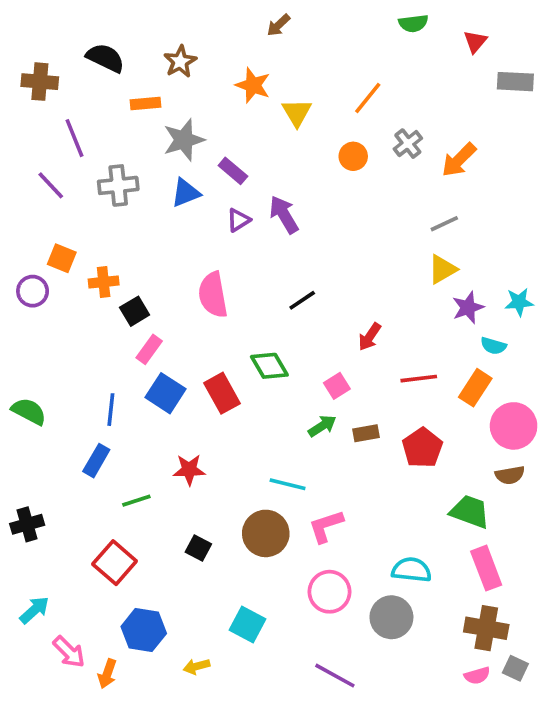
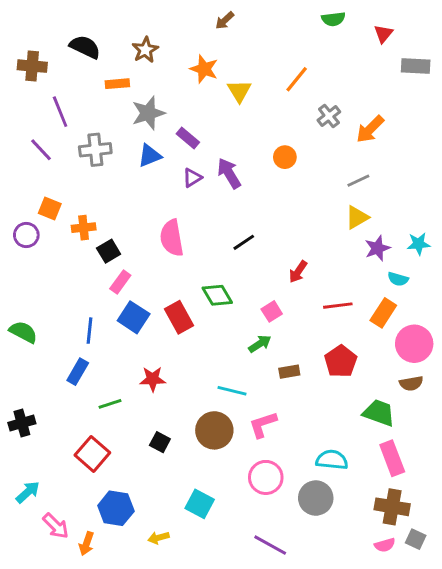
orange circle: (353, 156) -> (285, 157), moved
brown rectangle: (366, 433) -> (289, 372), moved

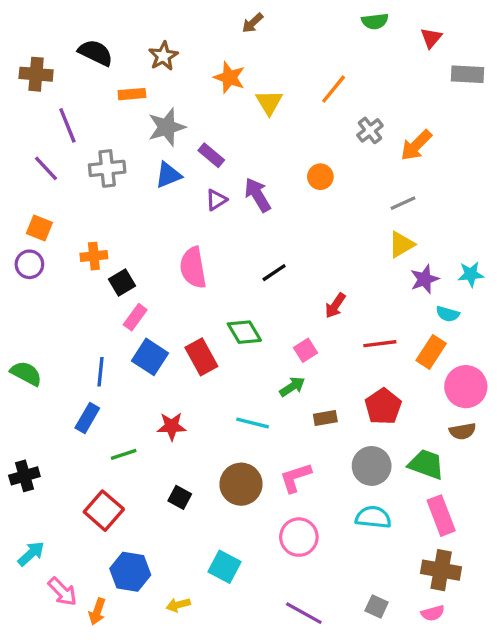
orange square: (50, 209) -> (39, 228), moved
cyan line: (232, 391) -> (253, 423), moved
gray circle: (316, 498) -> (372, 466), moved
gray square: (416, 539) -> (377, 606), moved

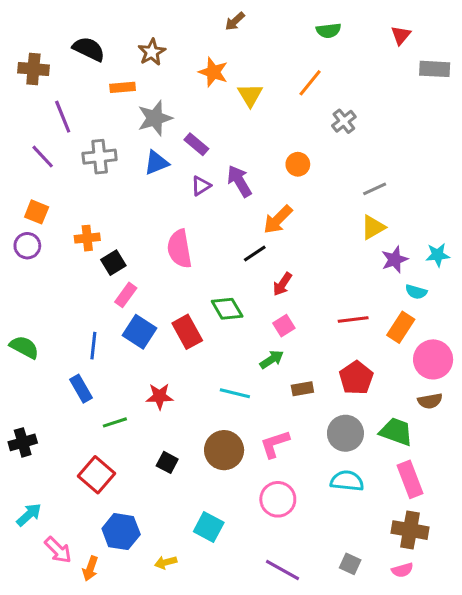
green semicircle: (375, 21) -> (329, 31), moved
orange arrow: (416, 145) -> (278, 220), moved
red arrow: (335, 306) -> (282, 284), moved
blue rectangle: (87, 418) -> (81, 389), turned -60

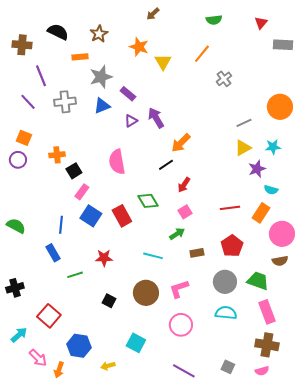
orange circle: (298, 164) -> (280, 107), moved, size x1.6
cyan star: (438, 255) -> (273, 147), moved
red square: (96, 475) -> (49, 316), moved

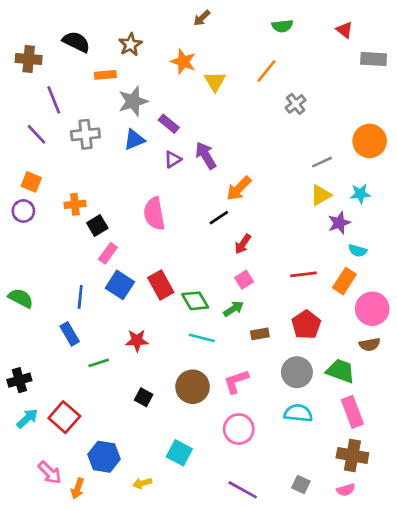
red triangle: (261, 23) -> (344, 30), turned -32
green diamond: (148, 201) -> (195, 301), moved
cyan arrow: (19, 335) -> (27, 418), moved

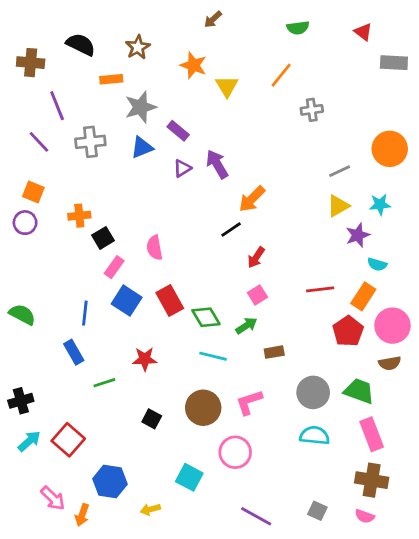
gray cross: (296, 104) -> (312, 110), turned 30
pink semicircle: (154, 214) -> (154, 248), moved, size x0.7
red pentagon: (306, 325) -> (348, 331), moved
pink circle: (239, 429) -> (235, 452), moved
pink semicircle: (346, 490) -> (365, 516), turned 36

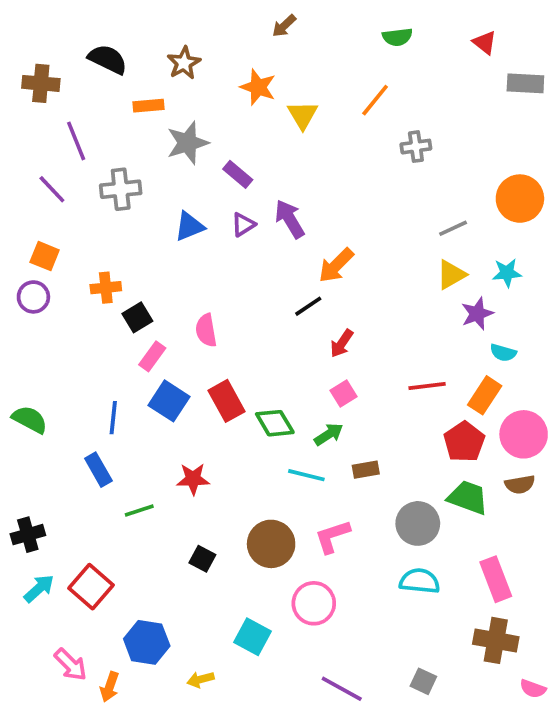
blue triangle: (142, 147) -> (189, 226), moved
cyan line: (213, 356) -> (306, 475), moved
green trapezoid: (359, 391) -> (468, 497), moved
pink semicircle: (365, 516) -> (533, 689), moved

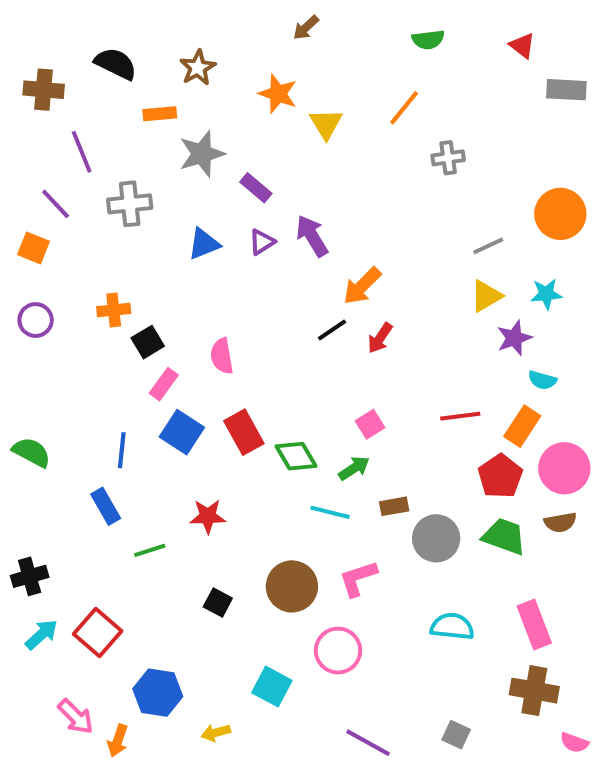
orange square: (45, 256) -> (34, 248), moved
red arrow: (342, 343) -> (380, 338), moved
gray circle: (418, 523) -> (436, 538), moved

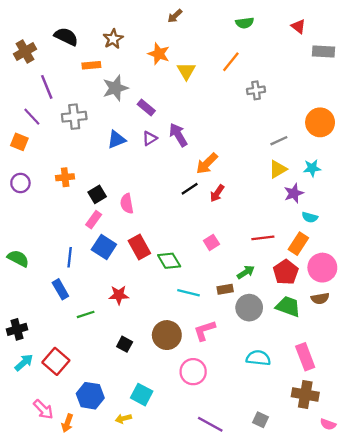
brown cross: (44, 90) -> (25, 51), turned -35
black square: (148, 342) -> (97, 194), moved
green arrow: (354, 468) -> (246, 272), moved
cyan square: (272, 687) -> (142, 395), moved

